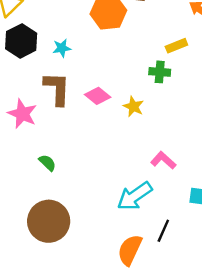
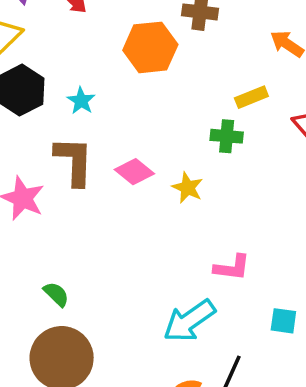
cyan star: (62, 48) -> (81, 101), turned -30
pink L-shape: (163, 160) -> (232, 268), turned 145
green semicircle: (47, 163) -> (56, 294), moved

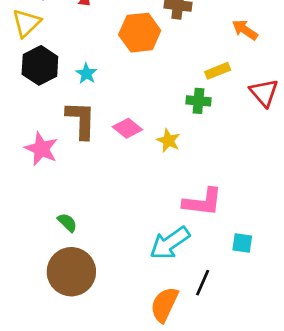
pink L-shape: (232, 268) -> (203, 202), size x1.4

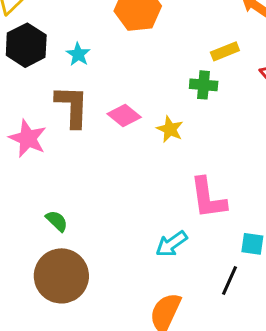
pink L-shape: (203, 202) -> (208, 198), turned 75
cyan arrow: (170, 243) -> (171, 244), size x0.7
black line: (203, 283) -> (230, 281), moved

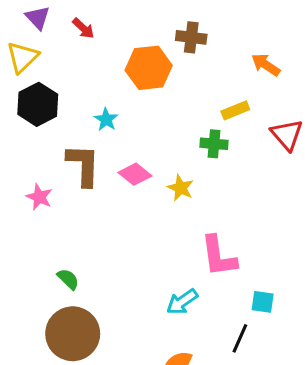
cyan star: (78, 54) -> (106, 119), moved
pink star: (28, 138) -> (39, 197), size x0.7

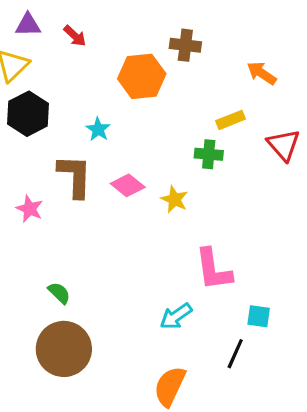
purple triangle: (38, 18) -> (28, 25), turned -48

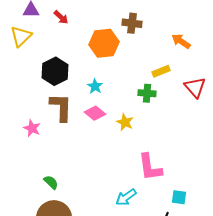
black hexagon: (28, 114) -> (55, 71), moved
cyan star: (98, 129) -> (95, 86), moved

